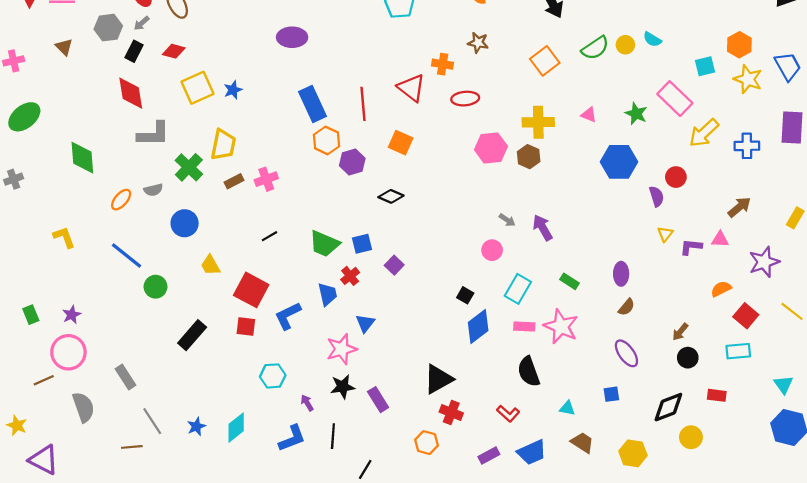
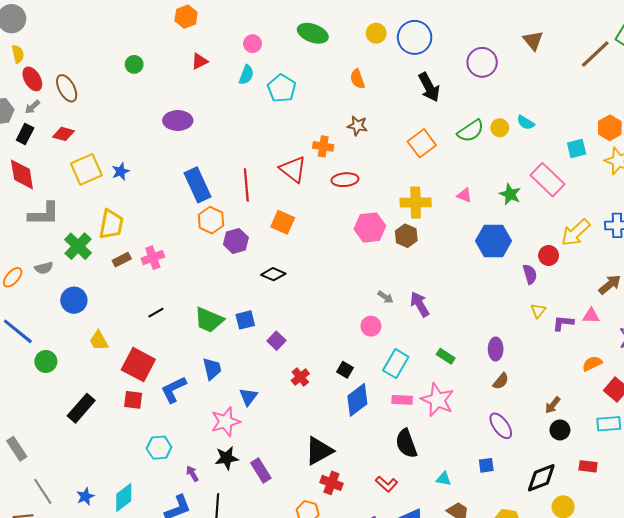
yellow arrow: (704, 133) -> (576, 233), moved
red cross: (350, 276) -> (300, 377), moved

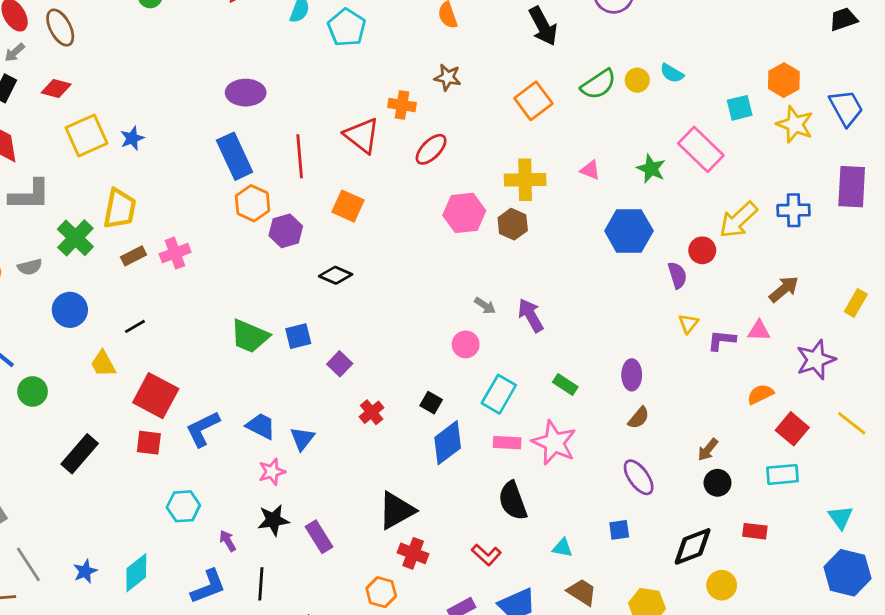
purple ellipse: (178, 120) -> (246, 93), moved
red ellipse: (345, 180) -> (431, 149), turned -40
black line: (156, 313) -> (135, 326), moved
blue trapezoid: (212, 369) -> (261, 426), moved, turned -50
pink star: (226, 422) -> (272, 472), size x0.7

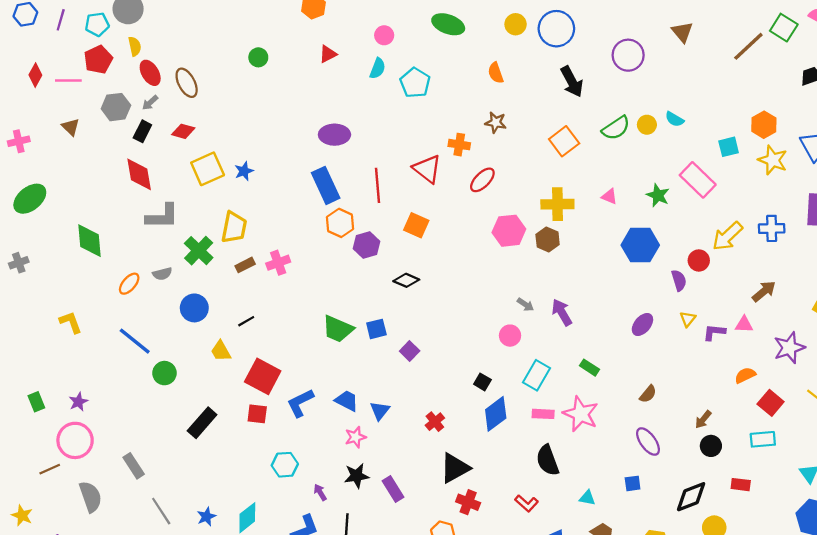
purple ellipse: (632, 375) -> (642, 325), moved, turned 40
red cross: (372, 412) -> (435, 422), moved

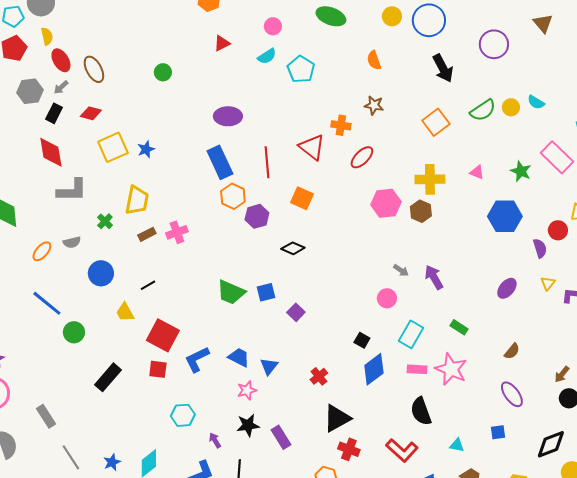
green circle: (258, 57) -> (163, 72), moved
cyan semicircle: (378, 68) -> (267, 56), turned 36
green cross: (199, 251) -> (105, 221), size x0.6
red L-shape: (527, 503) -> (402, 450), size x1.5

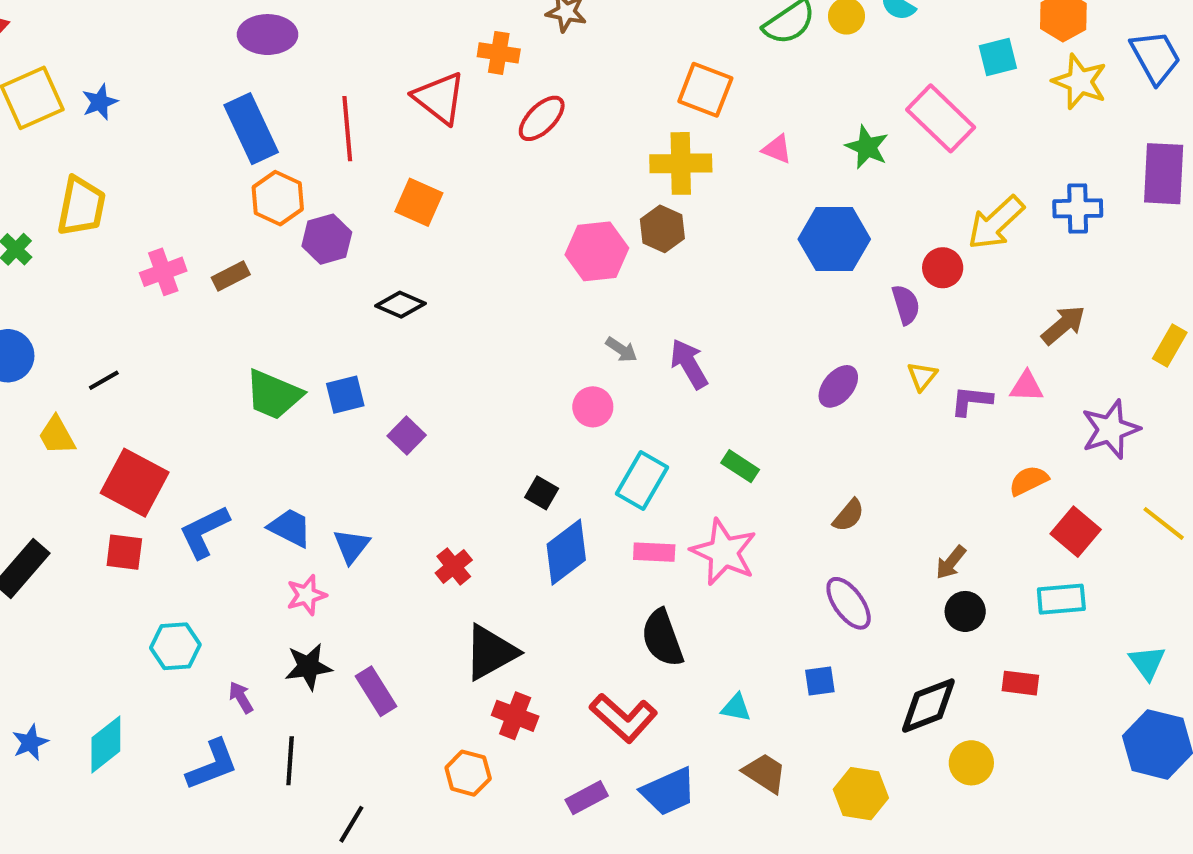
orange square: (436, 122) -> (705, 90), moved, turned -32
pink hexagon: (386, 203) -> (597, 251), moved
brown rectangle: (147, 234) -> (231, 276), moved

